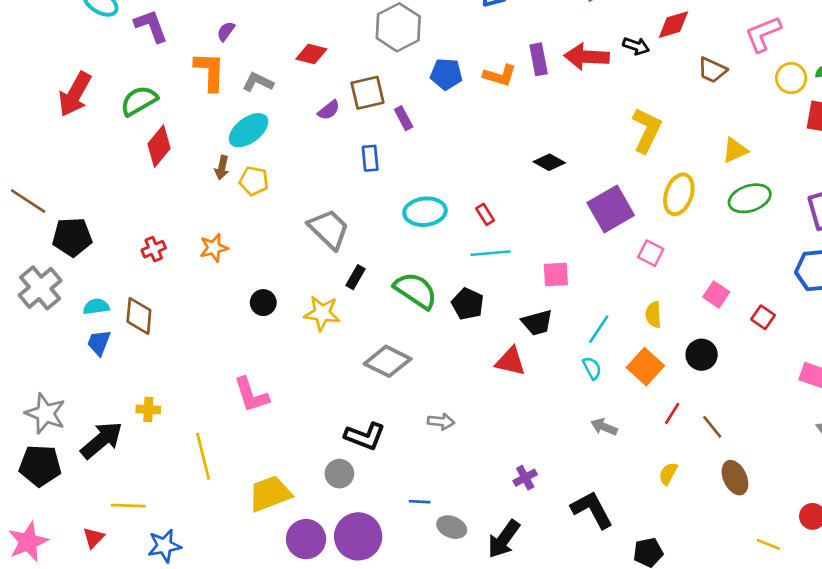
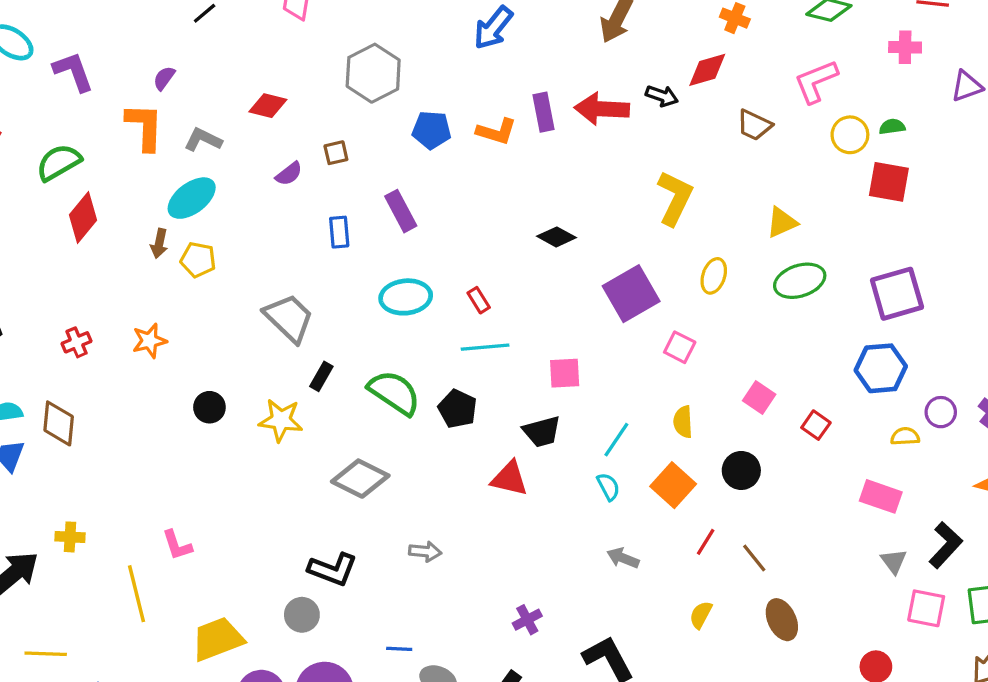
brown square: (367, 93) -> (336, 153), size x0.6
purple rectangle: (404, 118) -> (401, 211), moved, size x1.4
yellow ellipse: (679, 194) -> (714, 276), size x0.7
pink L-shape: (251, 395) -> (177, 545), moved, size x0.7

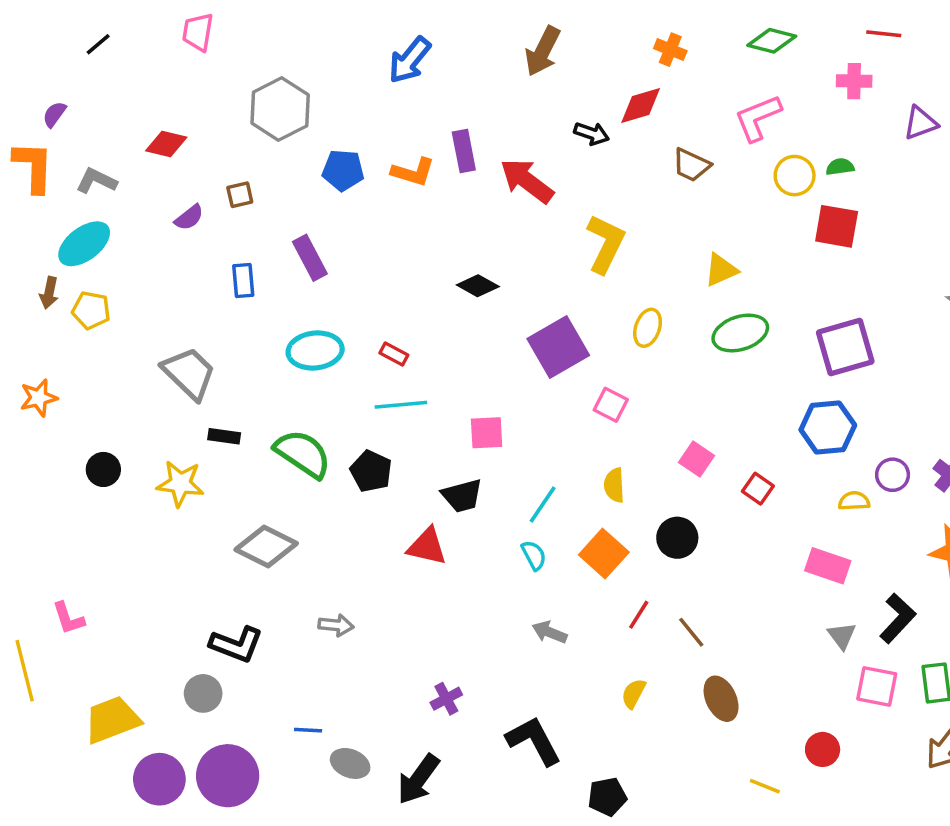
red arrow: (602, 109) -> (527, 181), moved, turned 34
red rectangle: (479, 300) -> (394, 354), turned -30
black rectangle: (321, 376) -> (224, 436), turned 68

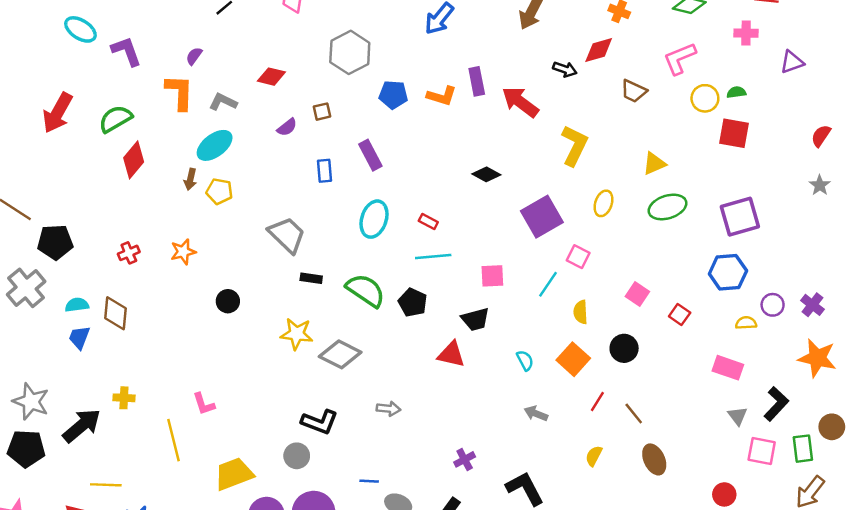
cyan ellipse: (315, 350) -> (374, 219), turned -66
yellow star: (180, 483) -> (297, 334), moved
cyan line: (543, 504) -> (548, 284), moved

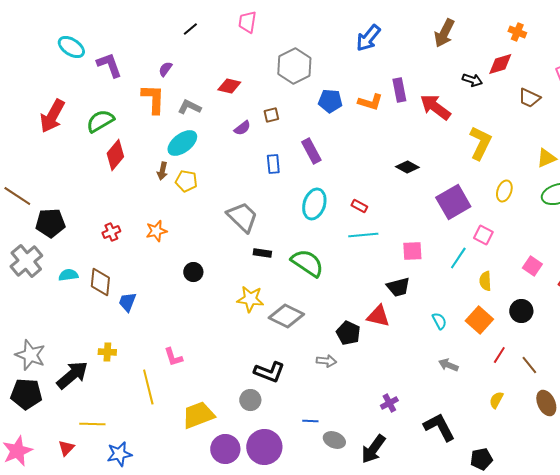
black pentagon: (413, 302) -> (348, 333), moved
blue trapezoid: (79, 337) -> (127, 302), moved

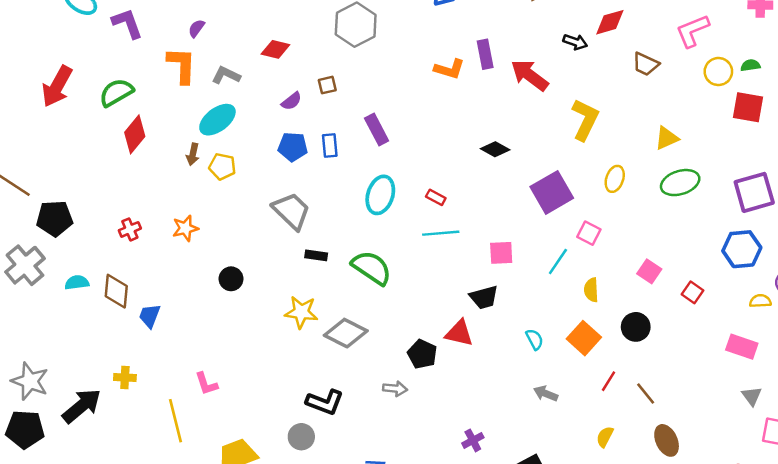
blue pentagon: (330, 101) -> (293, 147), moved

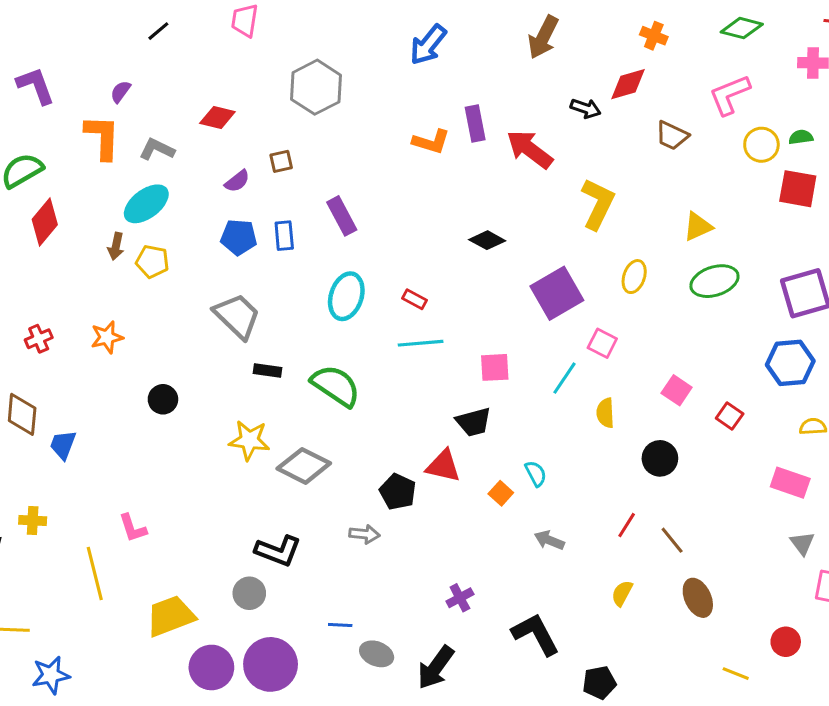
orange square: (584, 338) -> (501, 493), moved, size x0.6

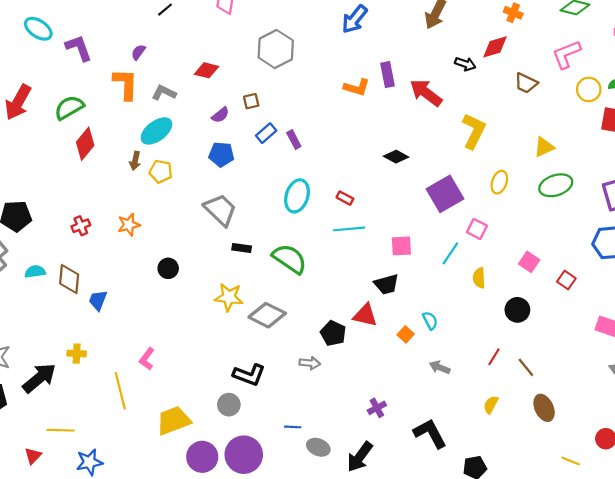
purple rectangle: (342, 216) -> (294, 139), size x0.7
blue rectangle: (284, 236) -> (266, 133), moved, turned 54
pink L-shape: (133, 528) -> (147, 359), turned 55

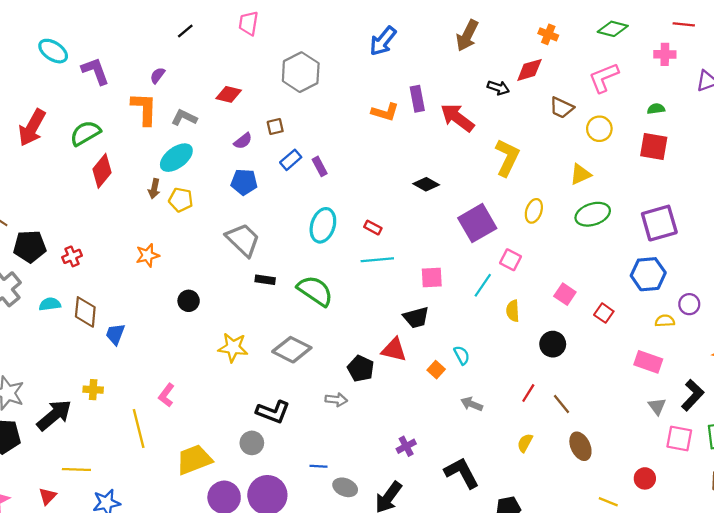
yellow circle: (589, 89) -> (599, 129), moved
red cross: (81, 226) -> (72, 256), moved
yellow star: (229, 297) -> (233, 347), moved

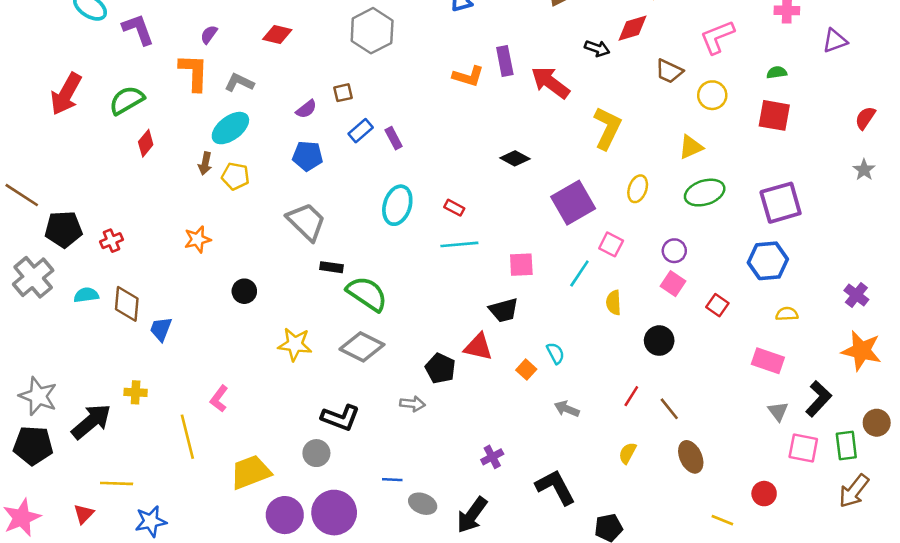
red diamond: (229, 94) -> (277, 34), moved
red diamond: (102, 171) -> (146, 143), size x0.7
green semicircle: (315, 291) -> (367, 294), moved
purple circle: (689, 304) -> (674, 251), moved

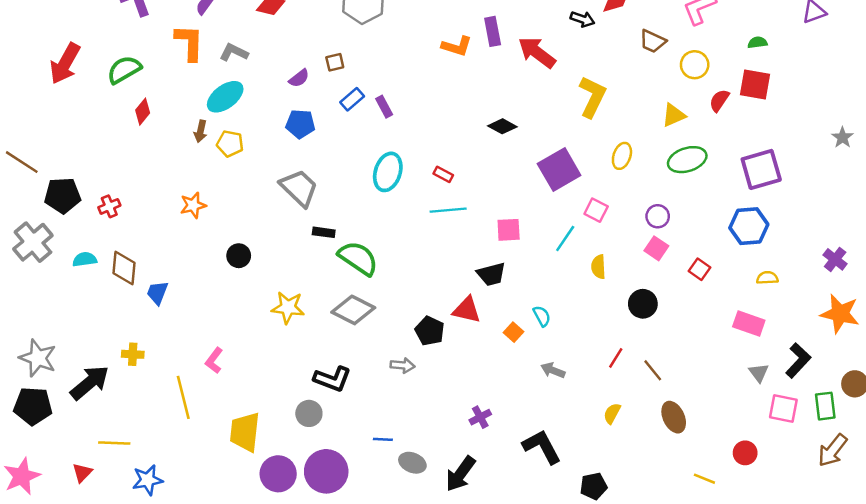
red semicircle: (865, 118) -> (719, 100), moved
yellow trapezoid: (251, 472) -> (245, 432), turned -63

